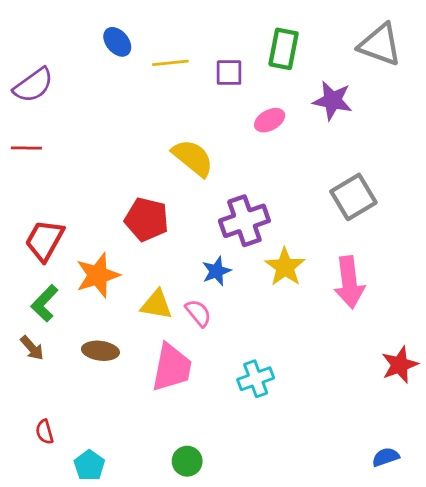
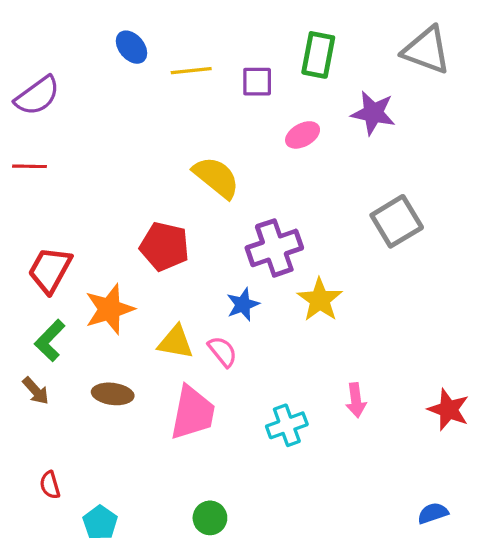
pink arrow: (349, 282) -> (356, 400), moved, size x0.6
red star: (400, 365) -> (449, 410), turned -30

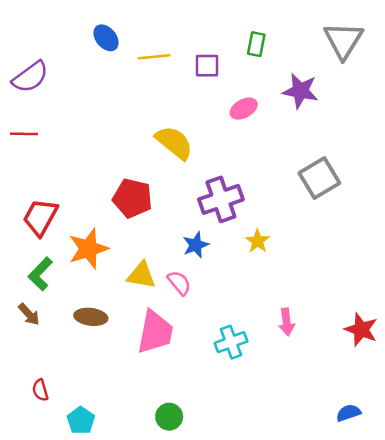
gray triangle: (427, 50) -> (343, 40), turned 42
green rectangle: (318, 55) -> (256, 44), size x0.7
yellow star: (320, 300) -> (258, 241), size x0.7

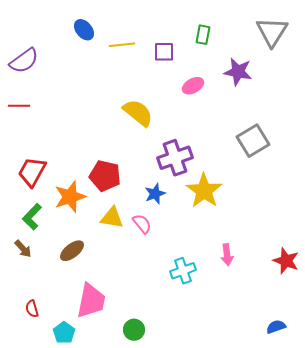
red pentagon: (133, 198) -> (105, 176), moved
yellow star: (258, 241) -> (204, 191), size x1.8
brown ellipse: (91, 317) -> (72, 251), turned -45
pink trapezoid: (155, 332) -> (91, 301), moved

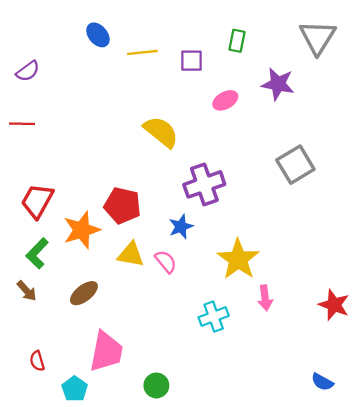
purple semicircle: (24, 61) -> (28, 71), size x0.7
yellow star: (204, 191) -> (238, 259), moved
blue semicircle: (276, 327) -> (322, 382), turned -132

